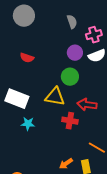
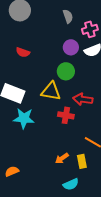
cyan star: (28, 124) -> (24, 118), size x1.5

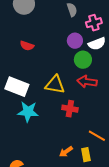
green circle: (66, 71) -> (83, 60), moved
red arrow: (83, 99) -> (87, 82), moved

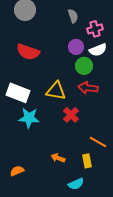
red semicircle: (27, 46) -> (28, 52), size x1.6
red cross: (70, 109) -> (71, 115), turned 35
orange arrow: (66, 152) -> (58, 158), moved, turned 56

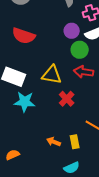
yellow rectangle: (87, 161) -> (75, 142), moved

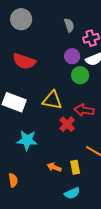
red arrow: (84, 72) -> (84, 110), moved
cyan star: (25, 102) -> (27, 140), moved
orange semicircle: (13, 155) -> (13, 180), turned 104

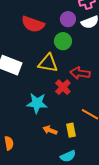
red semicircle: (24, 61) -> (33, 24), moved
green circle: (80, 75) -> (63, 41), moved
cyan star: (27, 140) -> (37, 103), moved

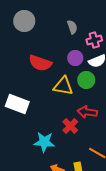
green circle: (63, 41) -> (86, 80), moved
yellow triangle: (48, 63) -> (63, 86), moved

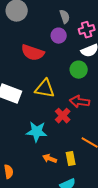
purple circle: (75, 58) -> (59, 36), moved
yellow triangle: (63, 86) -> (45, 89), moved

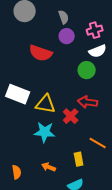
gray semicircle: (65, 17) -> (64, 17), moved
yellow triangle: (45, 89) -> (46, 104), moved
orange arrow: (50, 159) -> (49, 167), moved

